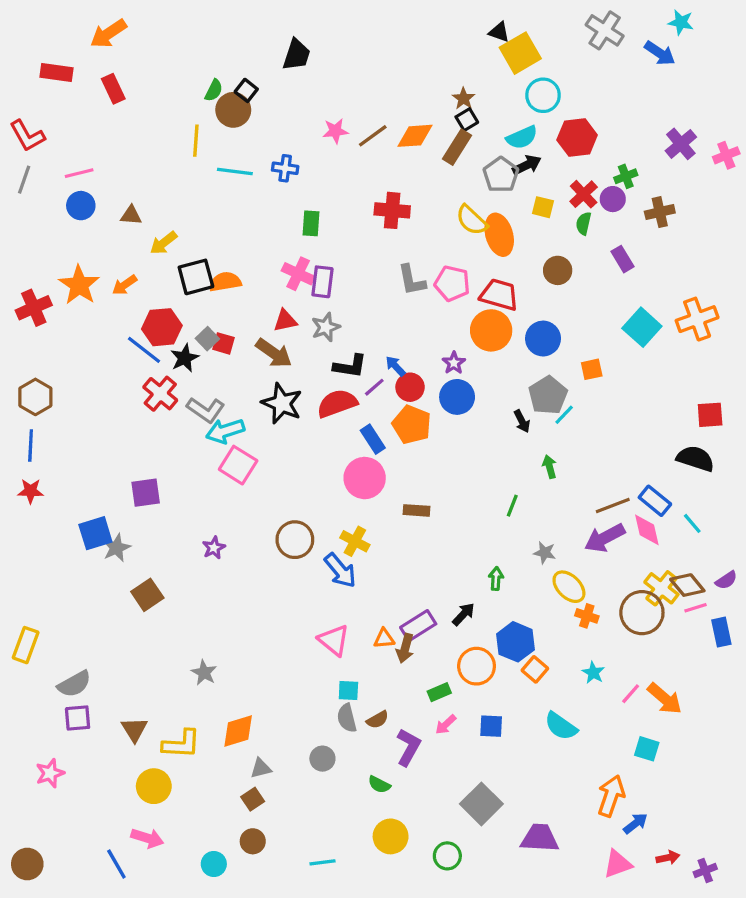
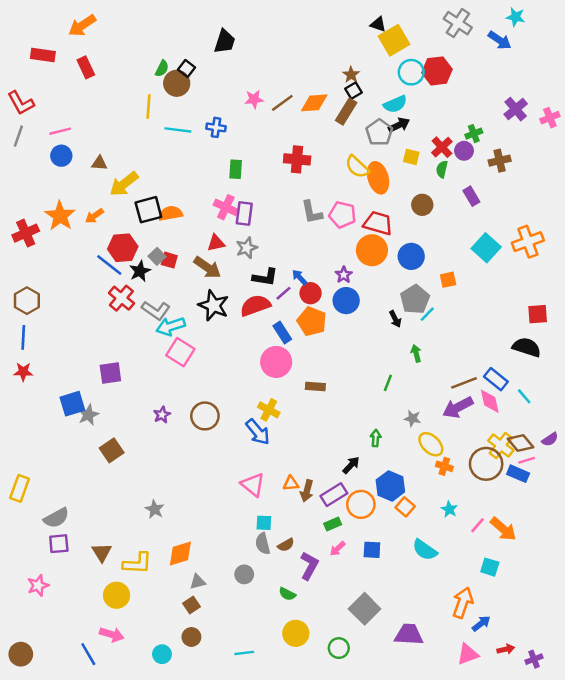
red hexagon: (577, 137) -> (437, 71), moved
yellow arrow: (164, 243) -> (124, 184), size x1.4
brown circle: (295, 540) -> (205, 416), moved
purple rectangle: (418, 626) -> (334, 495), moved
blue rectangle: (721, 632) -> (518, 474), moved, turned -55

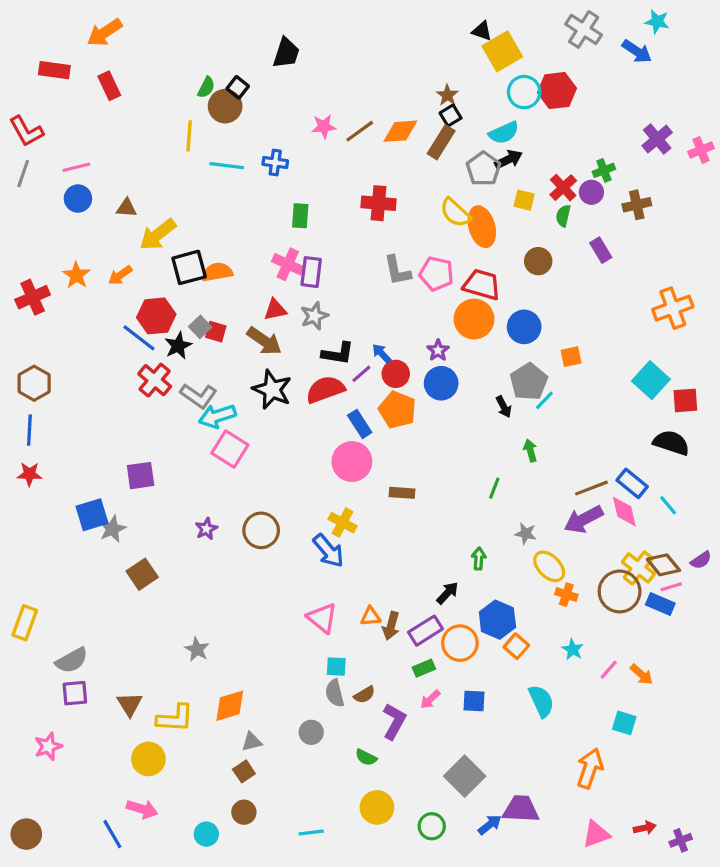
orange star: (60, 216) -> (76, 275), size x0.7
cyan square: (486, 248) -> (651, 380), moved
orange arrow: (503, 529) -> (642, 674), size x0.7
cyan semicircle: (425, 550) -> (541, 701), turned -150
blue arrow: (481, 623) -> (490, 825), moved

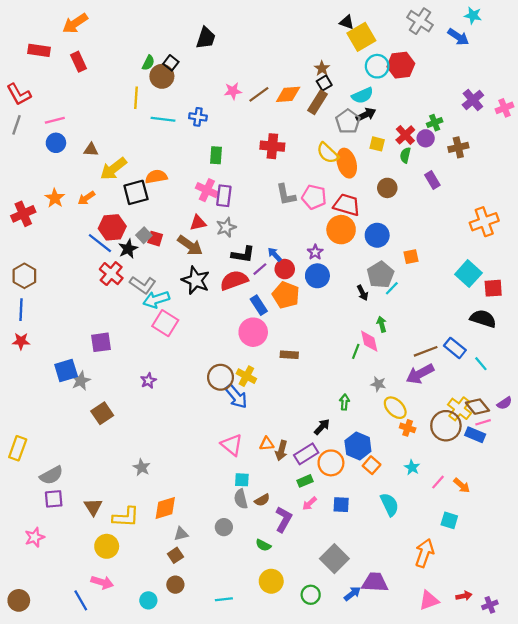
orange semicircle: (217, 272) -> (156, 177), moved
pink diamond: (624, 512) -> (369, 341), moved
brown circle: (261, 530) -> (220, 377), moved

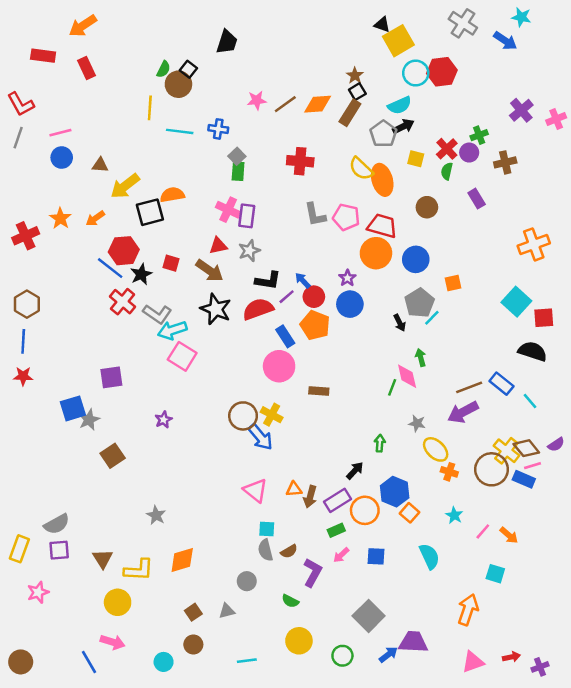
gray square: (144, 235) -> (237, 156), moved
yellow rectangle: (18, 448) -> (19, 549), moved
gray triangle: (181, 534) -> (227, 611), moved

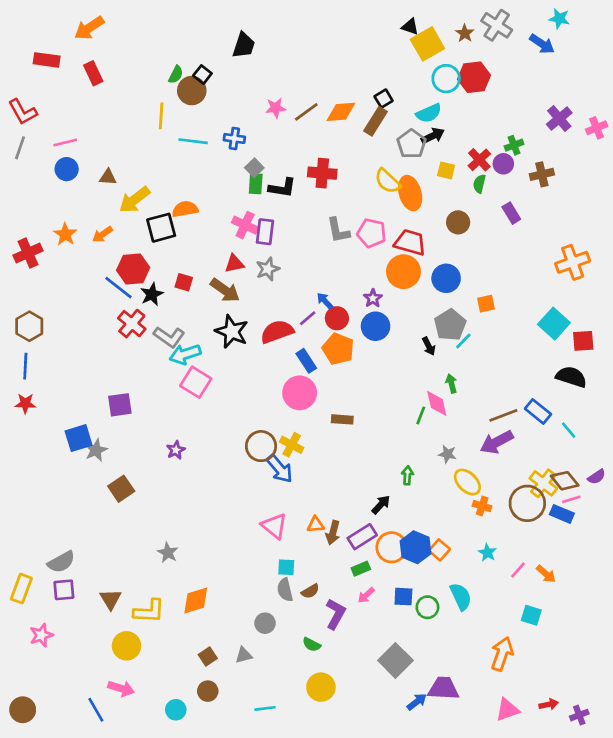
brown star: (355, 76) -> (465, 33), moved
black L-shape: (268, 281) -> (282, 188), moved
blue hexagon: (395, 492) -> (415, 547), moved
green circle: (342, 656) -> (427, 607), moved

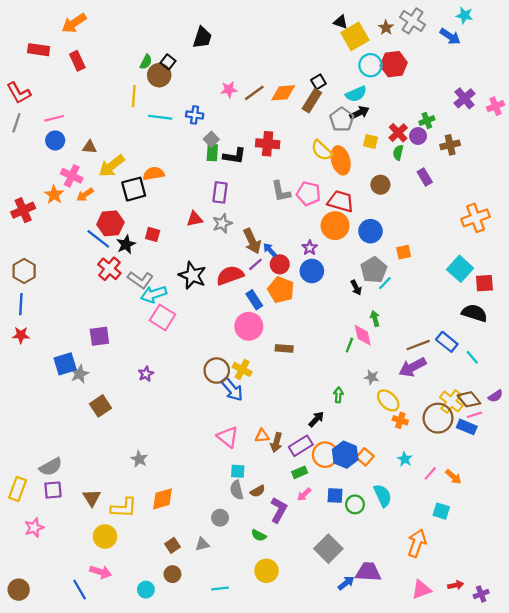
pink cross: (245, 225) -> (72, 176), moved
brown arrow: (225, 290) -> (252, 241), moved, turned 30

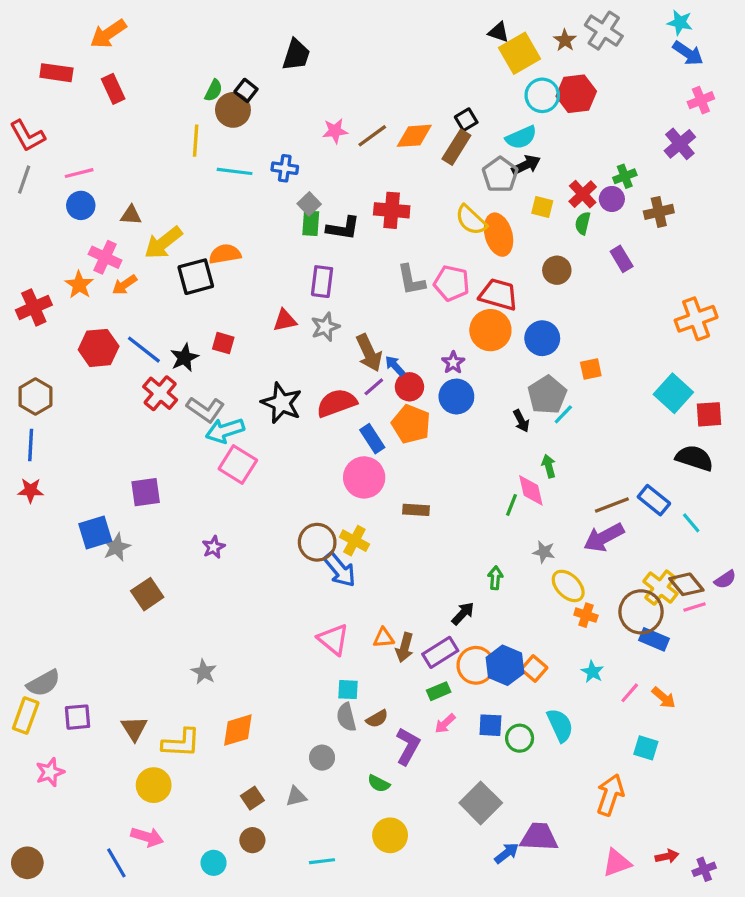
blue arrow: (450, 36) -> (688, 53), moved
pink cross: (495, 106) -> (701, 100), moved
red hexagon: (110, 223) -> (99, 348), moved
blue rectangle: (467, 427) -> (654, 639), moved
gray semicircle: (51, 467) -> (44, 683), moved

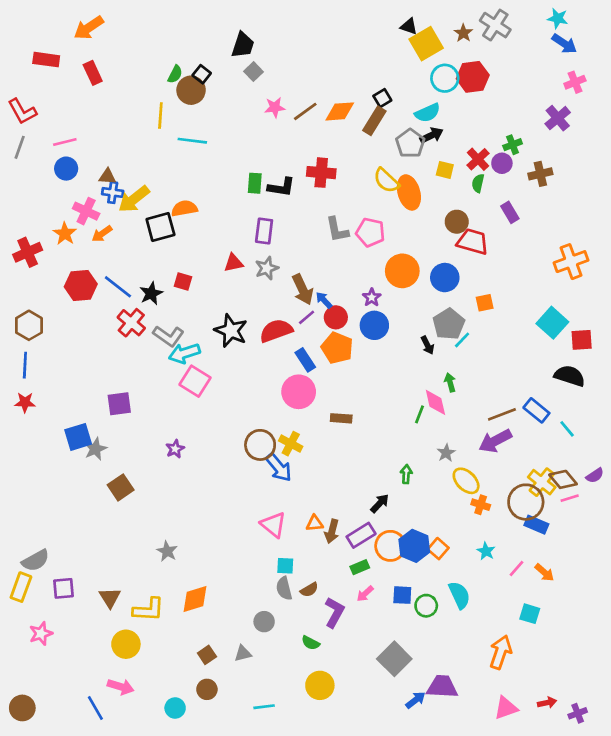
blue cross: (285, 168) -> (113, 192), moved
gray square: (309, 204) -> (253, 72), moved
red trapezoid: (499, 294) -> (473, 242), moved
gray star: (544, 552) -> (446, 453), turned 30

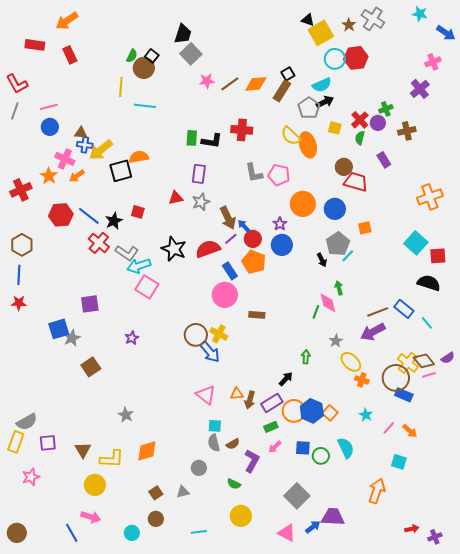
blue arrow: (564, 44) -> (446, 33), moved
gray square: (253, 72) -> (191, 54), size x1.5
pink triangle: (506, 708) -> (287, 533), moved, turned 48

